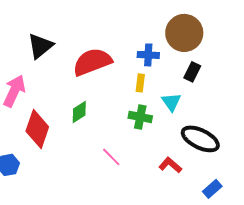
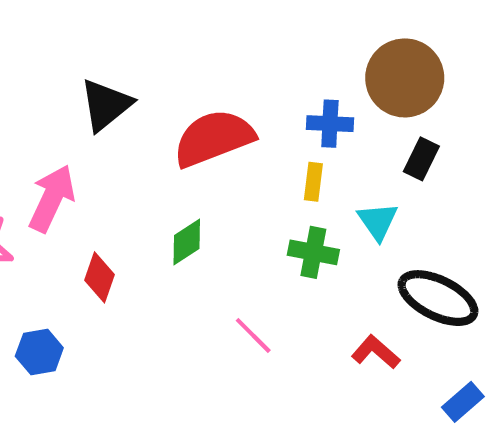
red diamond: (37, 129) -> (99, 277), size x0.6

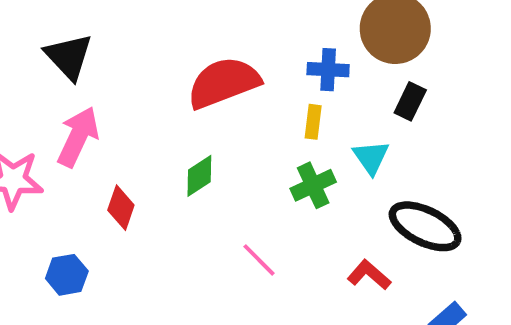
black triangle: (106, 105) -> (69, 57), moved, turned -34
green cross: (313, 252) -> (313, 185), turned -36

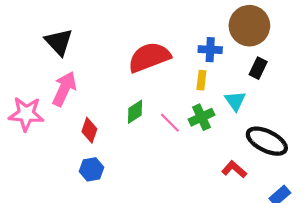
pink line: (259, 260) -> (170, 123), moved
blue hexagon: (67, 275) -> (91, 169), moved

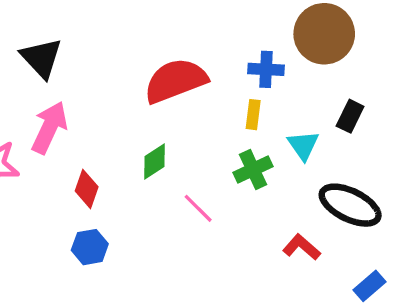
black rectangle: (258, 68) -> (350, 116), moved
pink line: (170, 123) -> (198, 208), moved

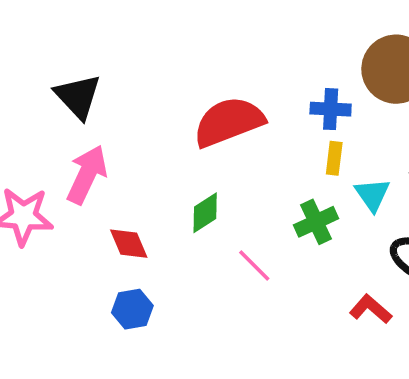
yellow rectangle: (253, 115) -> (334, 158), moved
red diamond: (87, 189) -> (129, 244), turned -42

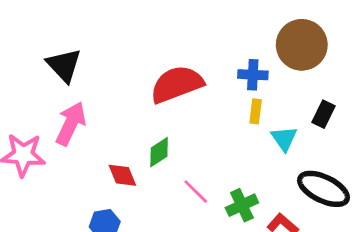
green cross: (316, 222) -> (242, 205), moved
red diamond: (129, 244) -> (122, 175), moved

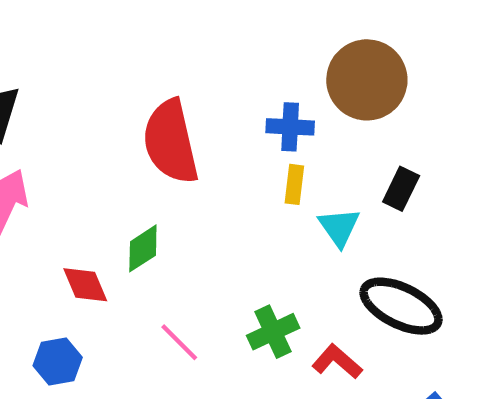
red semicircle: (177, 84) -> (171, 142), turned -82
pink line: (196, 192) -> (179, 342), moved

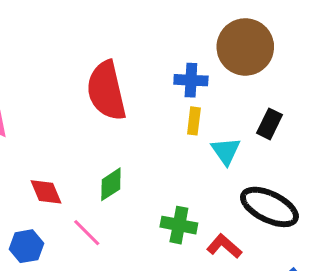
green diamond: (143, 248) -> (111, 184), moved
green cross: (273, 332) -> (179, 225), turned 36
pink line: (179, 342) -> (87, 233), moved

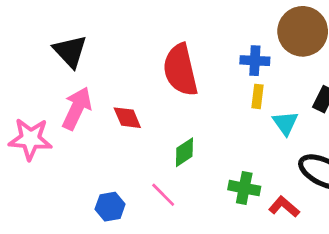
red diamond: (46, 192) -> (127, 118), moved

